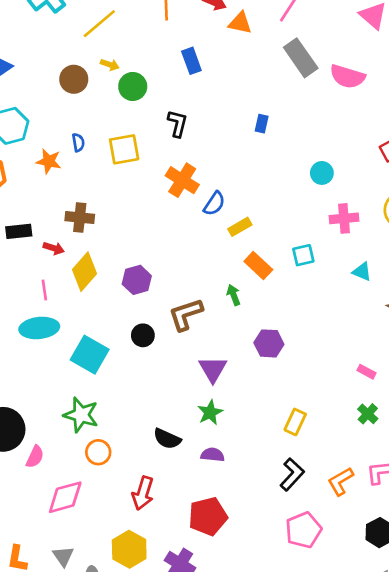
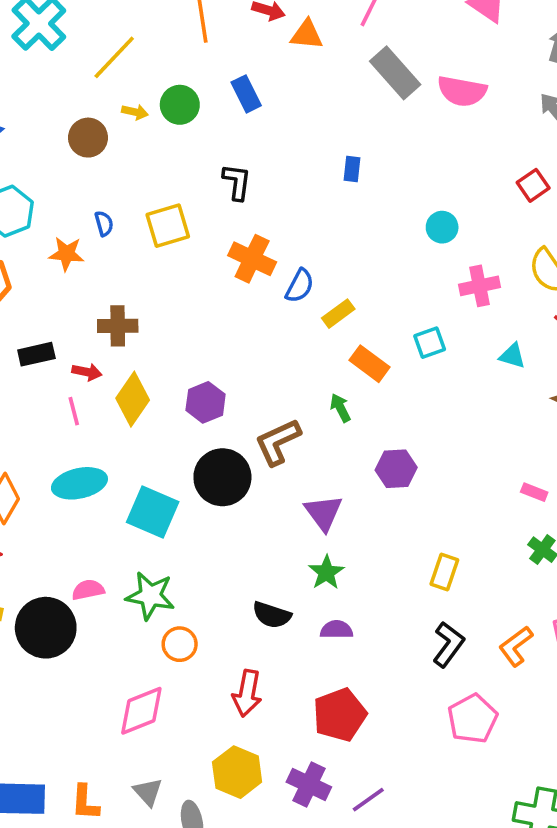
green circle: (133, 86) -> (180, 105), moved
pink line: (44, 290) -> (74, 411), moved
black circle: (143, 335) -> (222, 477), size x1.8
pink semicircle: (35, 457) -> (88, 590), moved, turned -120

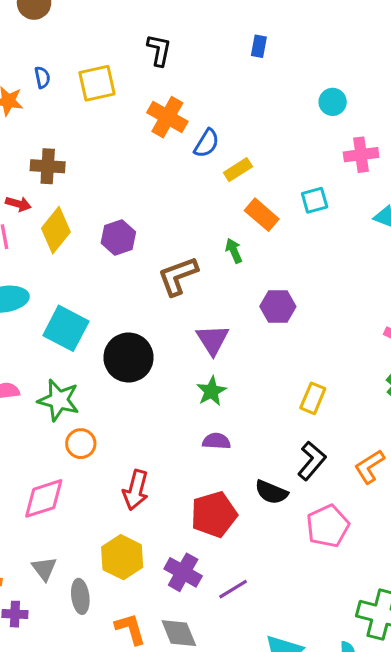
black circle: (222, 477) -> (129, 357), moved
black semicircle: (272, 615) -> (271, 492), moved

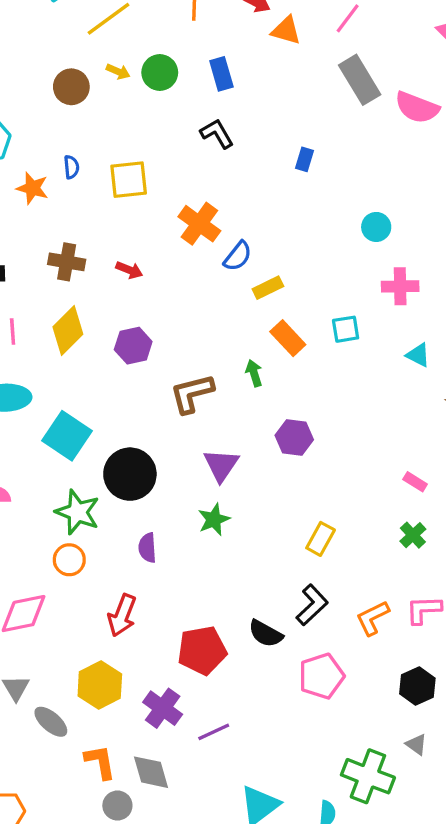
black L-shape: (159, 50) -> (217, 134), moved, turned -48
red arrow: (18, 204) -> (129, 270), moved
green star: (59, 400) -> (78, 512), moved
purple semicircle: (216, 441) -> (147, 548), moved, turned -104
gray ellipse: (80, 596) -> (51, 722), turned -48

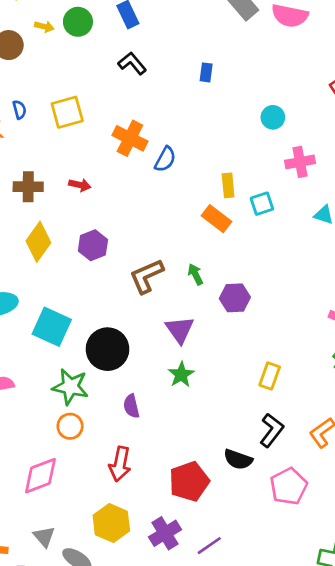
yellow rectangle: (268, 288) -> (228, 185), moved, turned -60
green arrow: (254, 373) -> (195, 274), moved
purple cross: (163, 708) -> (165, 533), turned 32

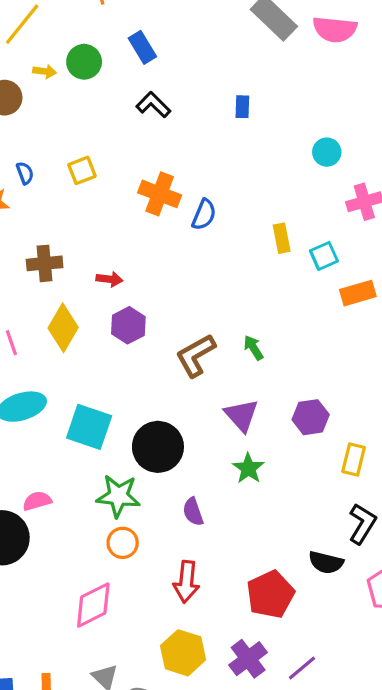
yellow square: (67, 112) -> (82, 170), size x0.7
red arrow: (80, 185) -> (109, 279), moved
orange rectangle: (216, 219) -> (358, 293), moved, turned -48
purple hexagon: (235, 298) -> (311, 417), moved

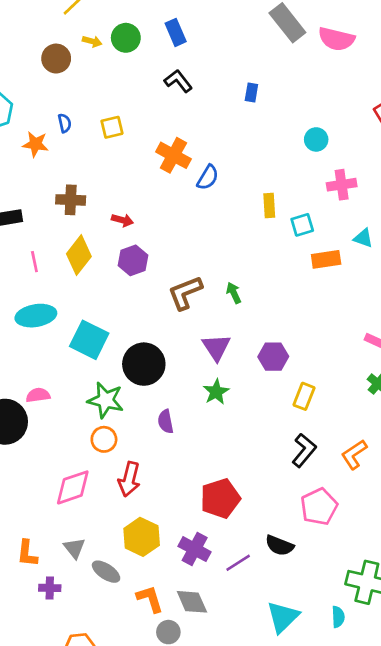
black semicircle: (326, 562) -> (280, 545), moved
red arrow: (186, 582) -> (129, 479), moved
purple cross: (248, 659) -> (195, 549), turned -32

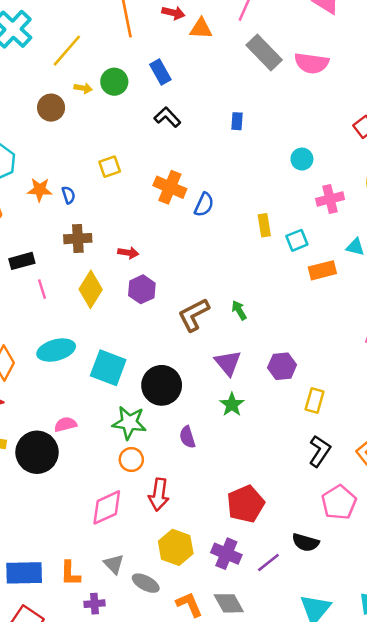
blue semicircle: (65, 123) -> (68, 195), moved
pink line: (34, 262) -> (42, 289), moved

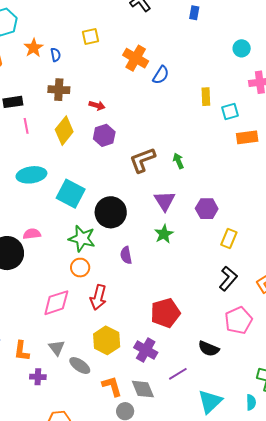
orange star: (40, 190) -> (34, 48), turned 30
purple line: (268, 562) -> (178, 374), moved

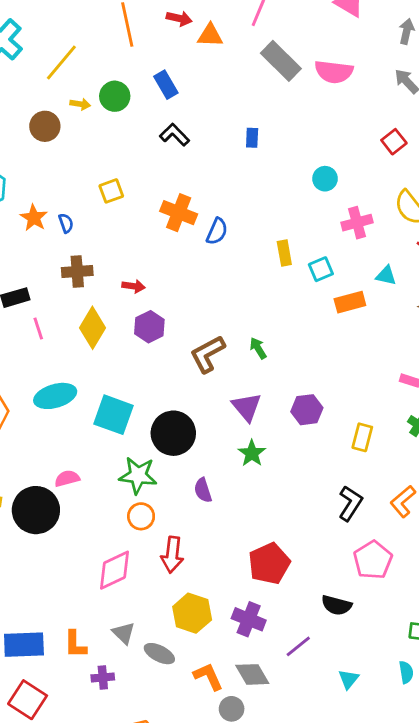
yellow rectangle: (229, 238) -> (362, 437), moved
cyan triangle: (210, 402) -> (349, 679), size x0.6

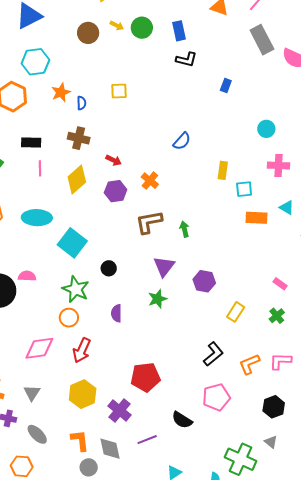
black L-shape: (175, 135) -> (186, 60), moved, turned 130
orange cross: (179, 213) -> (150, 181), moved, size x0.7
black circle: (173, 433) -> (109, 268), size x0.5
gray ellipse: (159, 654) -> (37, 434), moved

